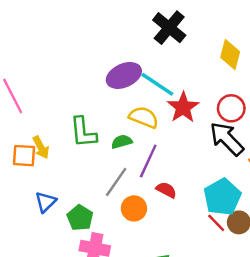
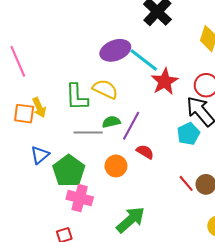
yellow semicircle: (144, 117) -> (105, 89), moved
green semicircle: (122, 142) -> (111, 122), moved
gray line: (116, 182) -> (88, 132), moved, turned 52
cyan pentagon: (222, 197) -> (188, 134), moved, size x0.7
green pentagon: (80, 218) -> (69, 171), size x1.4

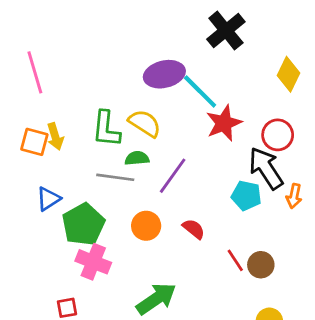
green semicircle: (111, 122) -> (137, 158), moved
cyan pentagon: (188, 134) -> (246, 196), turned 30
red semicircle: (145, 152) -> (194, 229), moved

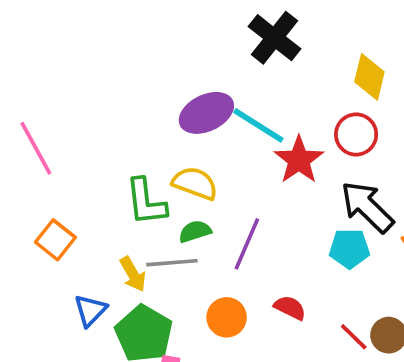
red circle: (278, 135) -> (356, 134), moved
yellow arrow: (55, 136) -> (133, 274), moved
orange square: (34, 142) -> (55, 240), turned 36

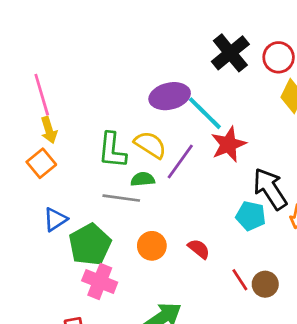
red circle: (356, 134) -> (279, 57), moved
purple line: (247, 244) -> (180, 161), moved
yellow arrow: (133, 274) -> (49, 130), moved

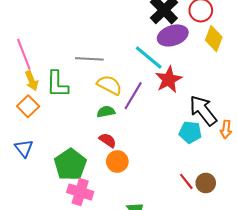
purple ellipse: (170, 96) -> (173, 35), moved
green L-shape: (112, 150) -> (57, 84), moved
gray line: (121, 198) -> (89, 59), moved
blue triangle: (55, 219) -> (24, 148), moved, turned -30
red semicircle: (199, 249) -> (108, 140), moved

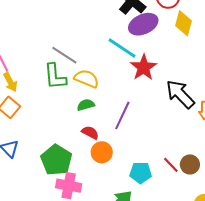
gray line: (89, 59) -> (64, 55), turned 36
green L-shape: (57, 84) -> (55, 76), moved
purple line: (133, 96) -> (122, 115), moved
cyan pentagon: (190, 132) -> (141, 173), moved

